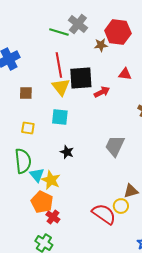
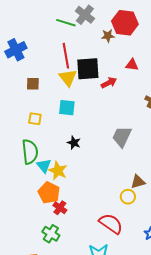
red semicircle: (104, 214) -> (111, 224), moved

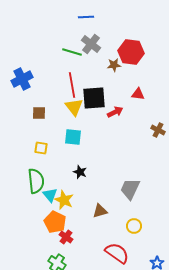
gray trapezoid: (122, 137) -> (130, 189), moved
brown triangle: (138, 182) -> (100, 211), moved

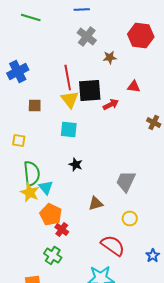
green line: (72, 52) -> (31, 18), moved
red hexagon: (131, 52) -> (141, 36), moved
yellow square: (41, 148) -> (19, 140), moved
yellow star: (64, 200) -> (30, 192), moved

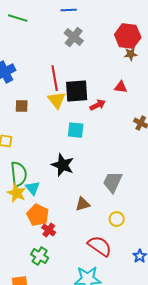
brown star: (110, 58) -> (131, 54), moved
cyan square: (69, 130) -> (76, 130), moved
black star: (76, 164) -> (63, 165), size x1.6

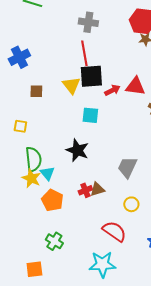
gray cross: (74, 37) -> (88, 22), turned -30
red line: (55, 78) -> (84, 53), moved
red triangle: (121, 87) -> (135, 86), moved, size x1.5
red cross: (49, 230) -> (85, 190), moved, turned 32

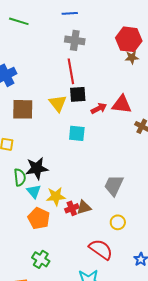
black square: (91, 76) -> (78, 94), size x0.7
brown square: (36, 91) -> (23, 109), size x1.6
black star: (77, 150) -> (37, 168), moved, turned -30
green semicircle: (33, 159) -> (20, 177), size x0.7
yellow star: (31, 178) -> (56, 196), moved, turned -30

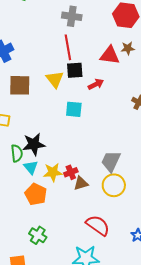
brown star: (132, 57) -> (128, 48), moved
red triangle: (122, 104) -> (110, 55), moved
red cross: (72, 208) -> (71, 172), moved
yellow circle: (118, 222) -> (114, 185), moved, size x1.5

